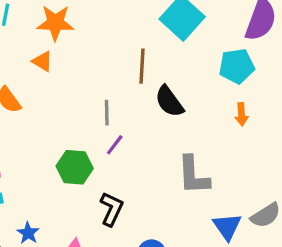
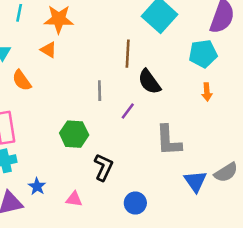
purple line: (115, 145) -> (128, 111), moved

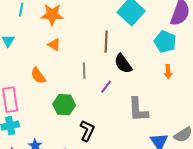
orange triangle: (49, 50) -> (54, 45), moved
cyan pentagon: (203, 54) -> (165, 42), turned 30
orange semicircle: (22, 80) -> (38, 76), moved

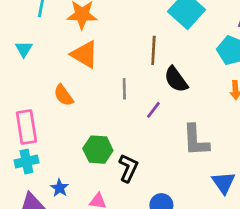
orange triangle: (54, 45) -> (85, 54), size x1.6
green hexagon: (64, 105) -> (98, 150), moved

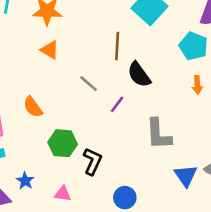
orange triangle: (85, 54) -> (50, 50), size x0.7
gray line: (124, 89) -> (89, 84), turned -48
orange semicircle: (63, 95) -> (33, 107), moved

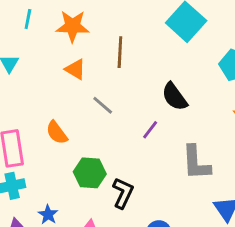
brown line: (117, 46) -> (120, 52), moved
gray line: (89, 84) -> (103, 105), moved

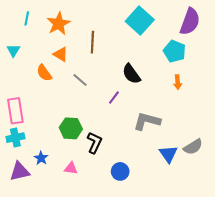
orange star: (72, 26) -> (59, 24), turned -30
orange semicircle: (57, 133) -> (44, 73), moved
gray L-shape: (196, 163) -> (147, 121), turned 108

